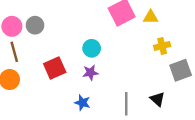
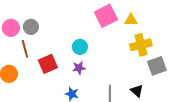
yellow cross: (162, 46) -> (141, 45), size x1.5
brown line: (14, 52) -> (25, 49), moved

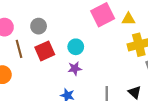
gray circle: (31, 27) -> (39, 26), moved
red square: (48, 64) -> (45, 51), moved

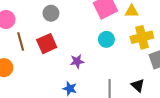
gray circle: (39, 26) -> (51, 13), moved
cyan circle: (76, 47) -> (106, 39), moved

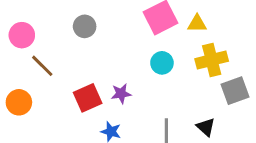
brown line: (21, 41) -> (42, 66), turned -30
red square: (47, 44) -> (88, 98), moved

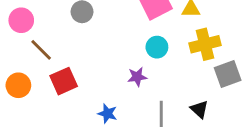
purple star: (121, 94) -> (137, 77), moved
red square: (88, 98) -> (64, 81), moved

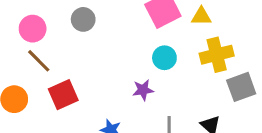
pink circle: (21, 20) -> (33, 29), moved

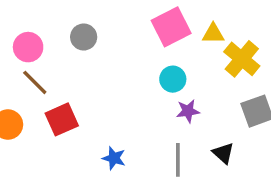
yellow cross: (217, 55) -> (242, 59), moved, turned -36
purple star: (143, 90) -> (188, 111), moved

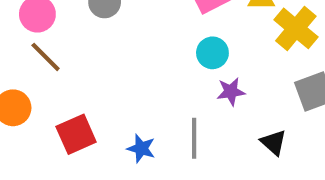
red square: (62, 119) -> (76, 134), moved
gray line: (178, 160) -> (194, 138), moved

